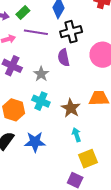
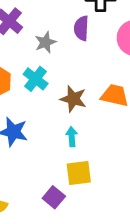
brown star: (71, 108) -> (73, 99), turned -30

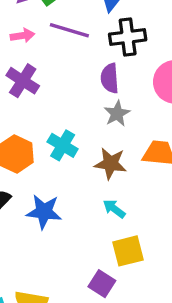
gray star: (45, 42) -> (117, 114), moved
cyan arrow: (72, 137) -> (114, 209), turned -42

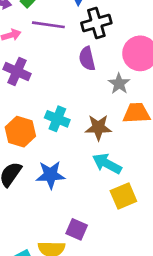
gray star: (117, 114) -> (119, 84), moved
cyan arrow: (114, 209) -> (107, 164), size x1.5
purple square: (102, 284) -> (77, 229), moved

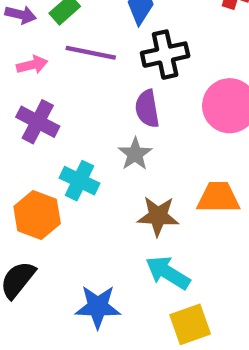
gray star: (119, 84) -> (135, 154), moved
cyan cross: (57, 119) -> (79, 181), moved
blue star: (51, 175) -> (98, 307), moved

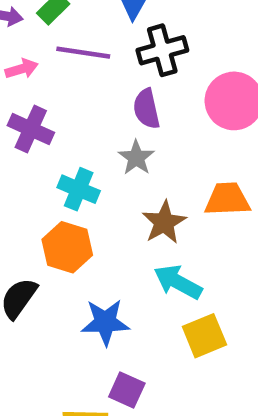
orange hexagon: (37, 215) -> (67, 247), moved
brown star: (158, 216) -> (164, 222), turned -30

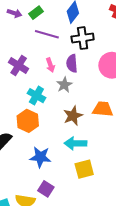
pink arrow: (22, 69) -> (50, 65), moved, turned 80
cyan arrow: (178, 282) -> (75, 143), turned -35

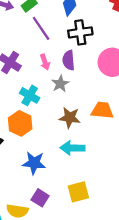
purple line: (47, 34) -> (41, 28), turned 40
brown star: (73, 116) -> (70, 118), turned 30
yellow square: (84, 169) -> (78, 192), moved

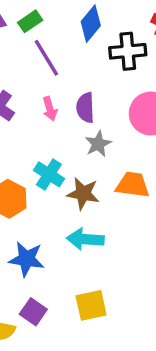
black cross: (80, 32) -> (128, 51), moved
gray star: (60, 84) -> (98, 144), moved
cyan cross: (30, 95) -> (49, 174), moved

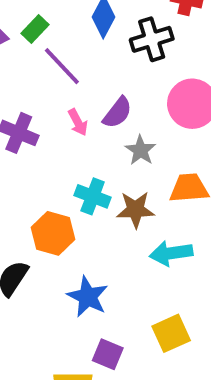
purple semicircle: (85, 108) -> (117, 113), turned -128
cyan arrow: (85, 239) -> (171, 253), moved
blue star: (27, 259) -> (88, 297), turned 30

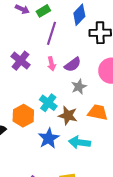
purple line: (62, 66) -> (51, 33), turned 45
blue star: (88, 297) -> (49, 138), moved

